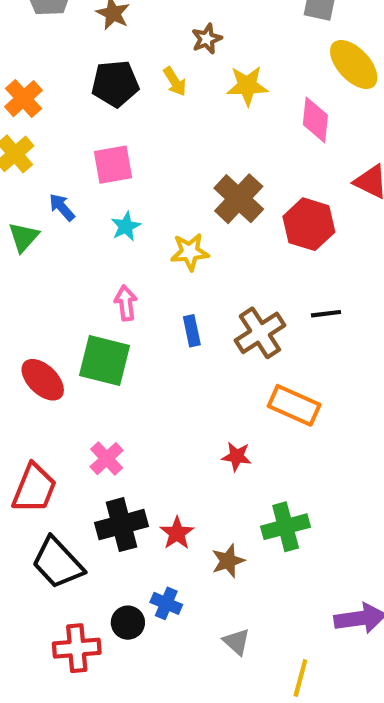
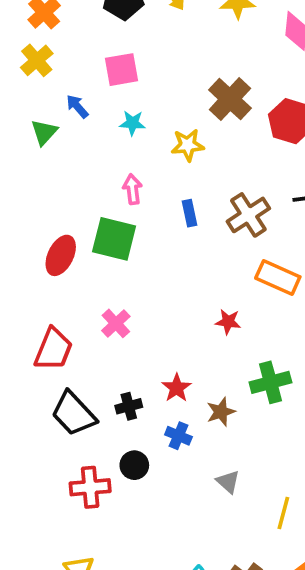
cyan star: (126, 226) -> (132, 123), turned 30
red ellipse: (43, 380) -> (61, 255), turned 72
black cross: (122, 525) -> (129, 406), moved, size x0.6
blue cross: (166, 603) -> (178, 436), moved

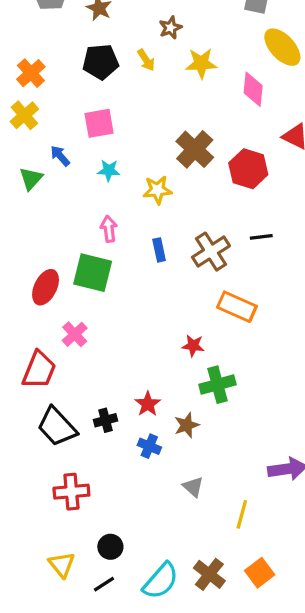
pink cross: (116, 323) -> (75, 334), moved
green cross: (270, 382) -> (217, 385), moved
black circle: (134, 465) -> (110, 547), moved

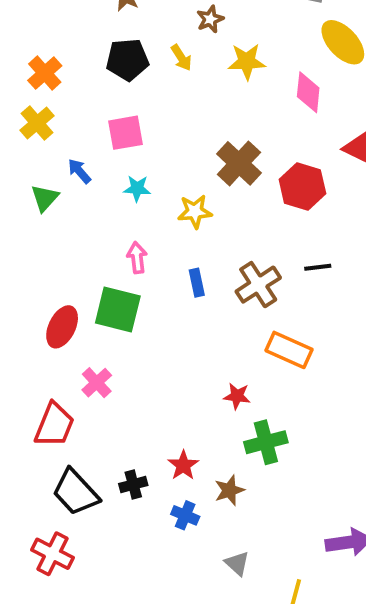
red cross: (71, 492) -> (52, 554), moved, turned 32

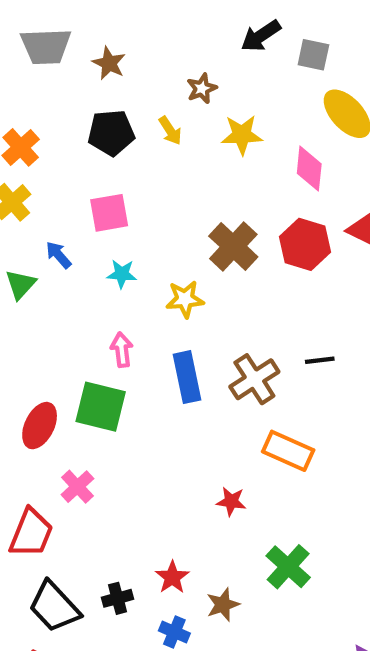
red hexagon: (302, 186) -> (305, 244), moved
blue rectangle: (197, 283) -> (187, 377), size x1.6
green cross: (266, 442) -> (288, 567), moved, turned -33

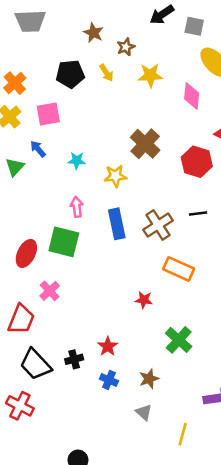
brown star: (109, 63) -> (93, 33), moved
pink square: (109, 213) -> (48, 114), moved
red hexagon: (305, 244) -> (197, 162), moved
brown star: (223, 605) -> (149, 379), moved

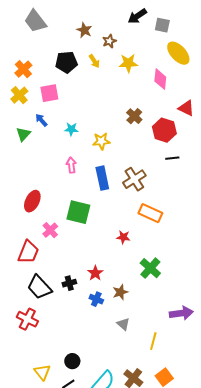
gray trapezoid: (30, 21) -> (35, 21), turned 55
brown cross: (145, 144) -> (134, 116), moved, size x0.7
black line: (198, 213) -> (172, 158), moved
green square: (64, 242) -> (78, 212), moved
brown star: (149, 379) -> (120, 292), moved

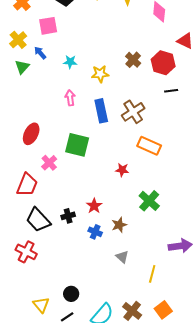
yellow cross: (19, 95) -> (18, 40), moved
brown cross: (134, 116) -> (133, 60), moved

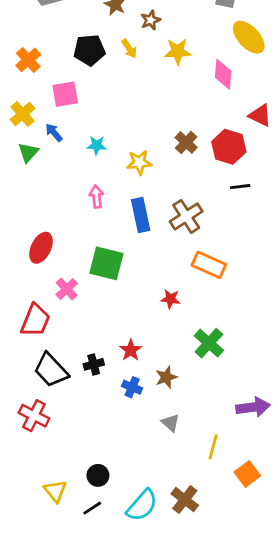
orange square: (163, 310) -> (247, 474), moved

